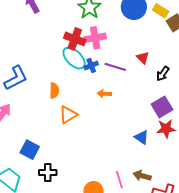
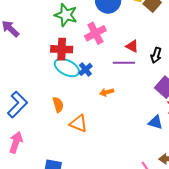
pink cross: (95, 38) -> (95, 33), moved
purple line: (115, 67) -> (124, 63), moved
orange triangle: (68, 115) -> (79, 123), turned -48

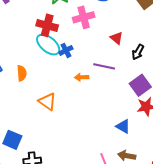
purple line: (124, 63) -> (104, 66), moved
orange semicircle: (58, 105) -> (22, 73), moved
blue triangle: (155, 122) -> (123, 126), moved

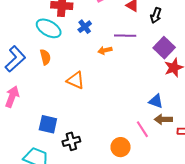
cyan ellipse: (48, 45) -> (49, 28), moved
blue triangle: (123, 126) -> (156, 101), moved

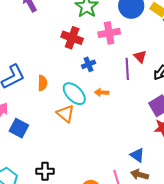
cyan ellipse: (49, 28) -> (74, 94), moved
purple line: (125, 36) -> (127, 69), moved, turned 70
blue square: (48, 124) -> (19, 128), moved

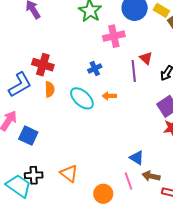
red cross: (72, 38) -> (43, 65), moved
orange triangle: (65, 114) -> (69, 174), moved
blue triangle: (137, 155) -> (137, 158), moved
black cross: (45, 171) -> (34, 175), moved

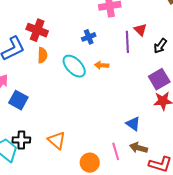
blue triangle: (137, 158) -> (133, 124), moved

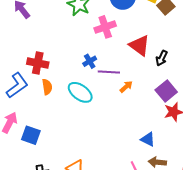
red triangle: (140, 30) -> (139, 45), size x1.6
purple line: (127, 42) -> (109, 72), moved, turned -75
orange arrow: (102, 65) -> (126, 87), moved, turned 144

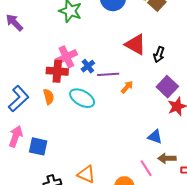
pink cross: (105, 27) -> (66, 57), moved
red cross: (38, 63) -> (57, 71), moved

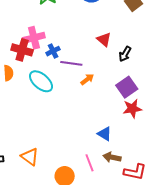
red triangle: (135, 45) -> (104, 39), size x0.7

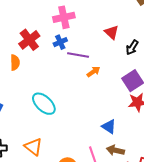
pink cross: (34, 38) -> (64, 17), moved
red cross: (22, 50) -> (29, 40), turned 35
cyan ellipse: (41, 81) -> (44, 104), moved

